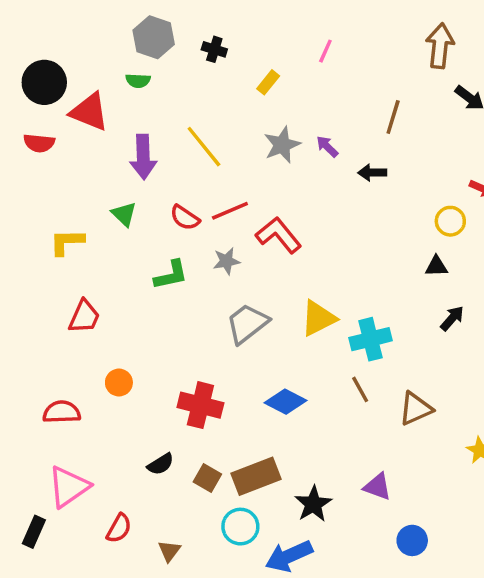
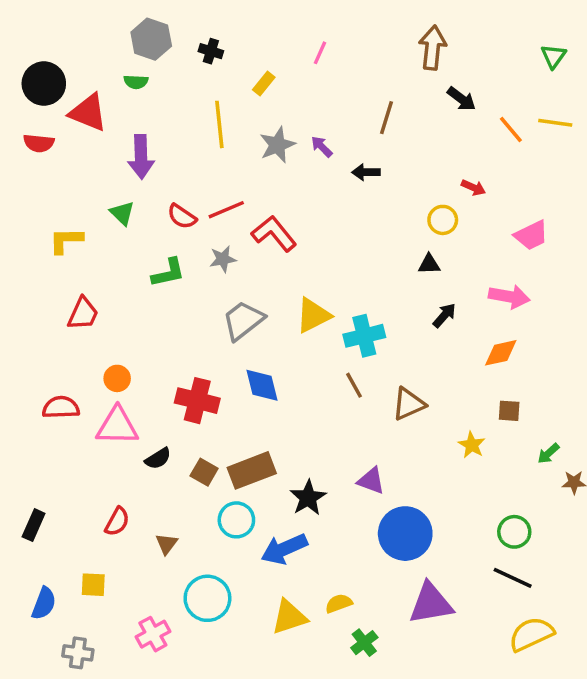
yellow line: (204, 147) -> (219, 124), moved, turned 33
blue diamond: (285, 402) -> (262, 385), moved, turned 48
pink triangle: (69, 487) -> (117, 426), moved, turned 36
blue circle: (412, 540) -> (405, 534), size x1.8

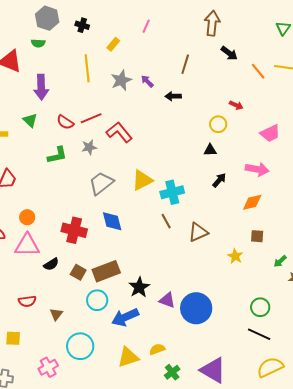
purple triangle: (371, 481) -> (167, 300), moved
red semicircle: (117, 522) -> (27, 301), turned 54
purple triangle: (431, 603) -> (213, 370), moved, turned 40

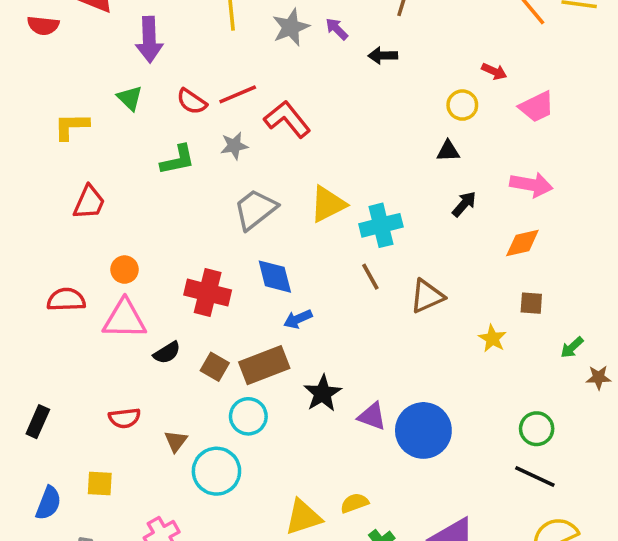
pink trapezoid: (270, 133) -> (537, 107), moved
blue arrow: (125, 317) -> (298, 319), moved, size x0.6
cyan circle: (80, 346) -> (216, 471), moved

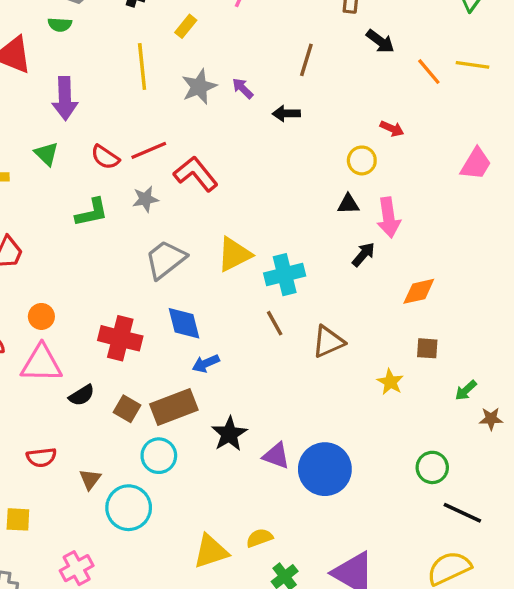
pink trapezoid: (537, 107) -> (476, 164), moved, turned -33
pink arrow: (531, 185) -> (389, 218), moved, turned 72
black line: (535, 476) -> (462, 513), moved

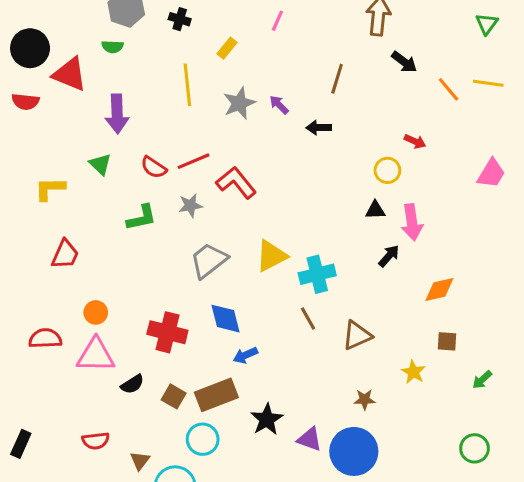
brown star: (491, 419) -> (365, 400), moved
green circle: (432, 467) -> (475, 448), moved

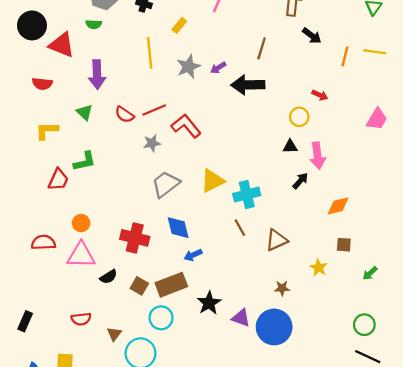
orange line: (449, 89) -> (345, 56), turned 54
red semicircle: (25, 102) -> (42, 84), moved
purple arrow: (279, 105) -> (218, 68), turned -77
black arrow: (319, 128) -> (248, 85), size x1.8
green L-shape: (142, 218) -> (85, 161), moved

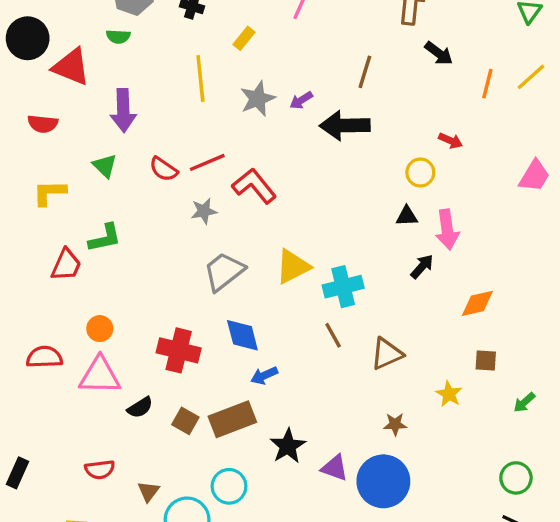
yellow line: (375, 52) -> (531, 77), turned -50
cyan circle: (161, 318) -> (229, 486), moved

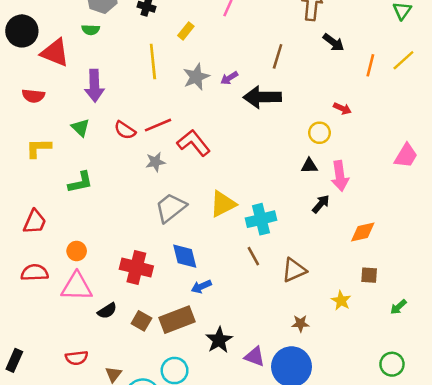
pink trapezoid: (534, 176) -> (406, 156), moved
red trapezoid: (66, 265) -> (35, 222), moved

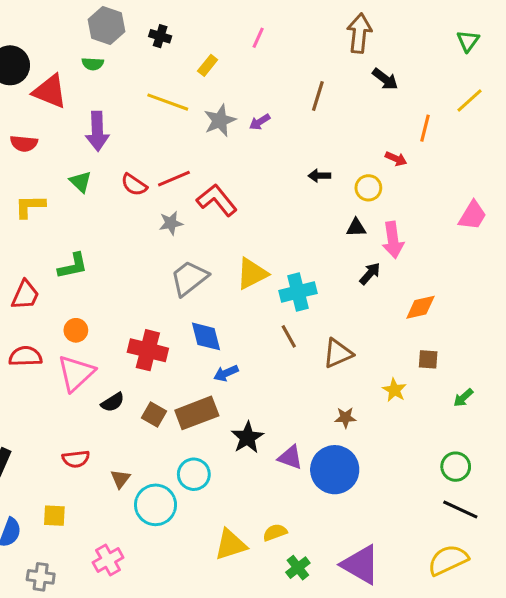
yellow line: (153, 62) -> (168, 102), turned -64
orange line: (370, 65) -> (425, 128), moved
black arrow: (262, 97) -> (319, 176), moved, size x0.5
green L-shape: (80, 182) -> (73, 266), moved
pink triangle: (77, 287) -> (76, 373), turned -44

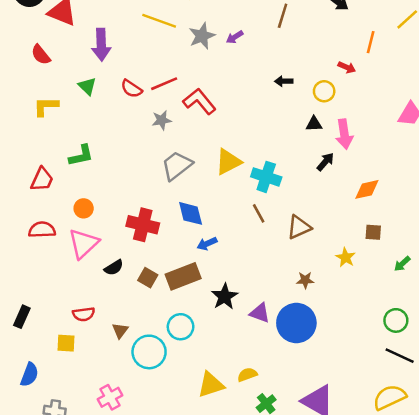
red semicircle: (24, 143) -> (41, 55), turned 45
cyan cross: (298, 292) -> (266, 177), turned 32
yellow square: (54, 516) -> (66, 343), moved

